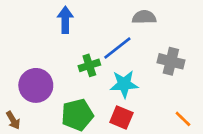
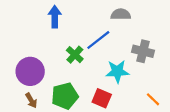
green cross: (89, 65) -> (75, 55), turned -30
cyan star: (124, 84) -> (117, 71), moved
brown arrow: (13, 120) -> (31, 100), moved

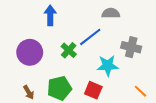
purple circle: (30, 71) -> (30, 52), moved

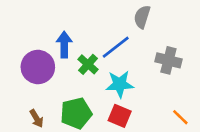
gray semicircle: (111, 13) -> (142, 17), turned -72
blue arrow: (50, 15) -> (64, 45), moved
cyan star: (108, 66) -> (120, 84), moved

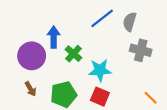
gray semicircle: (142, 17) -> (130, 22), moved
blue line: (116, 47) -> (102, 18), moved
brown arrow: (37, 118) -> (31, 89), moved

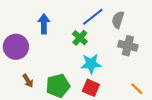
blue arrow: (54, 37) -> (44, 24), moved
green cross: (73, 54) -> (80, 38), moved
purple circle: (32, 56) -> (16, 47), moved

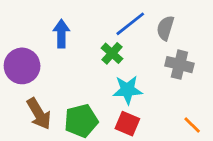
brown arrow: (28, 81) -> (39, 114), size x1.6

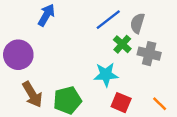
blue arrow: (61, 34) -> (46, 15), moved, turned 30
green cross: (112, 53) -> (122, 44), moved
red square: (127, 124) -> (121, 103), moved

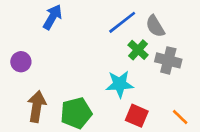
gray semicircle: (137, 23) -> (155, 26), turned -48
purple circle: (18, 55) -> (21, 62), size x0.6
brown arrow: (32, 94) -> (37, 106), turned -140

